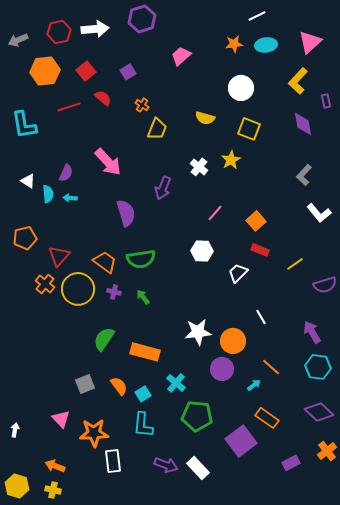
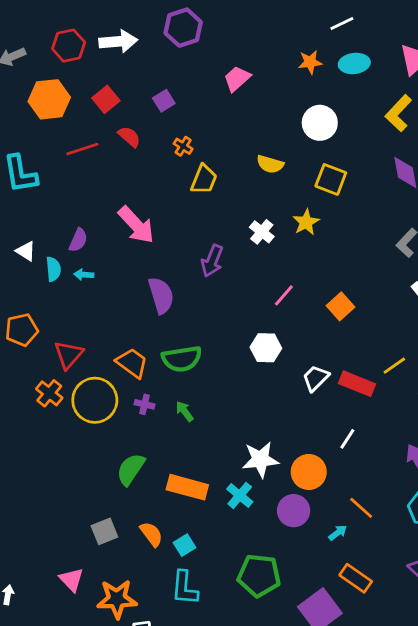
red rectangle: (260, 250) -> (357, 384), moved, size x1.4
white line: (261, 317) -> (347, 439), turned 63
cyan cross: (176, 383) -> (240, 495), moved

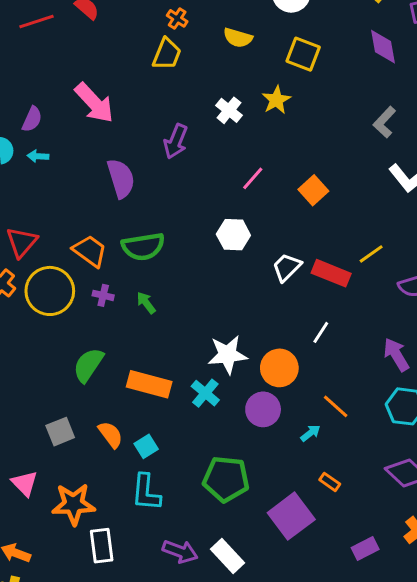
orange cross: (183, 146) -> (177, 18), moved
orange rectangle: (356, 578) -> (330, 482), size x0.6

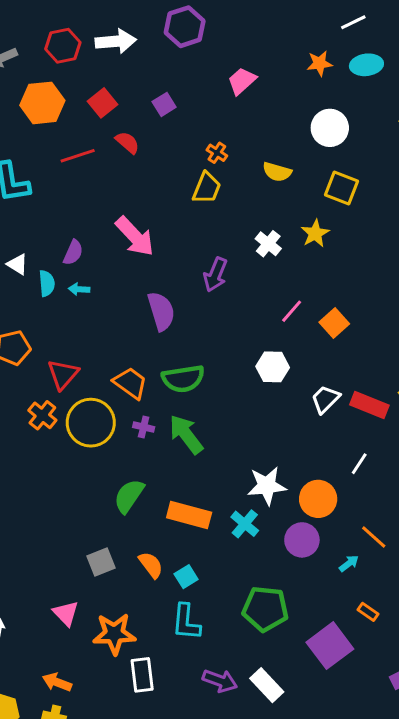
orange square: (313, 190) -> (334, 323), moved
green arrow: (146, 303) -> (186, 434), size x1.8

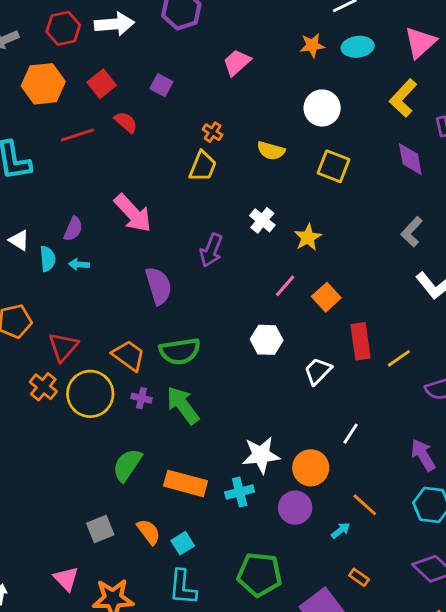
purple square: (164, 104) -> (161, 85), turned -30
yellow star: (315, 233) -> (308, 237), moved
red rectangle: (369, 405) -> (360, 341), moved, turned 60
cyan cross: (245, 524) -> (240, 492), turned 36

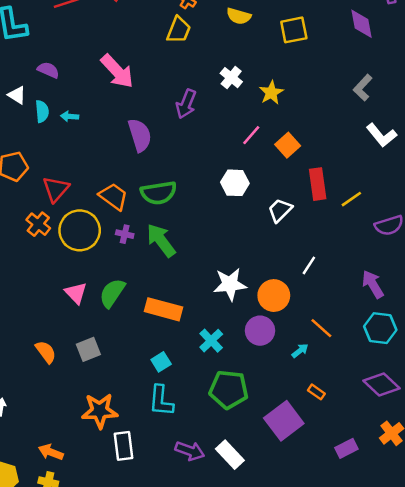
yellow square: (333, 166) -> (294, 30), turned -32
purple semicircle: (73, 229) -> (48, 70), moved, turned -90
cyan cross: (240, 492) -> (211, 341), moved, turned -30
orange semicircle: (149, 532) -> (46, 352), moved
pink triangle: (66, 579) -> (76, 293), moved

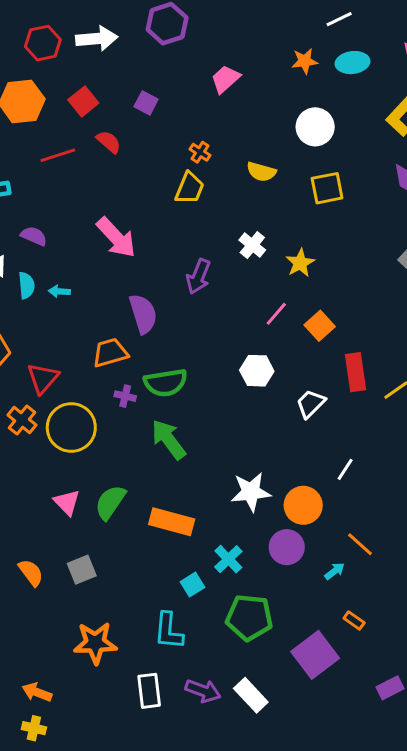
orange trapezoid: (113, 197) -> (110, 353), moved, turned -52
purple cross: (125, 234) -> (125, 396), moved
cyan square: (161, 362) -> (192, 585), moved
white rectangle: (123, 446) -> (149, 691), moved

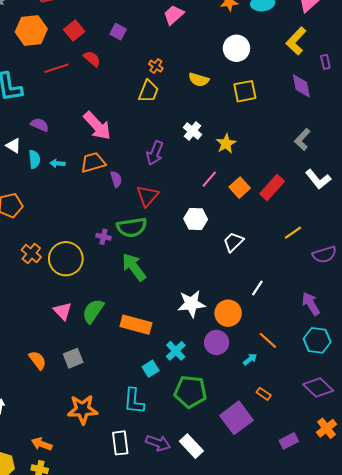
purple semicircle: (143, 314) -> (116, 179), size x0.6
orange trapezoid: (110, 353) -> (93, 162), moved
red rectangle: (356, 372) -> (272, 188), moved, turned 50
red triangle: (43, 378) -> (147, 196), moved

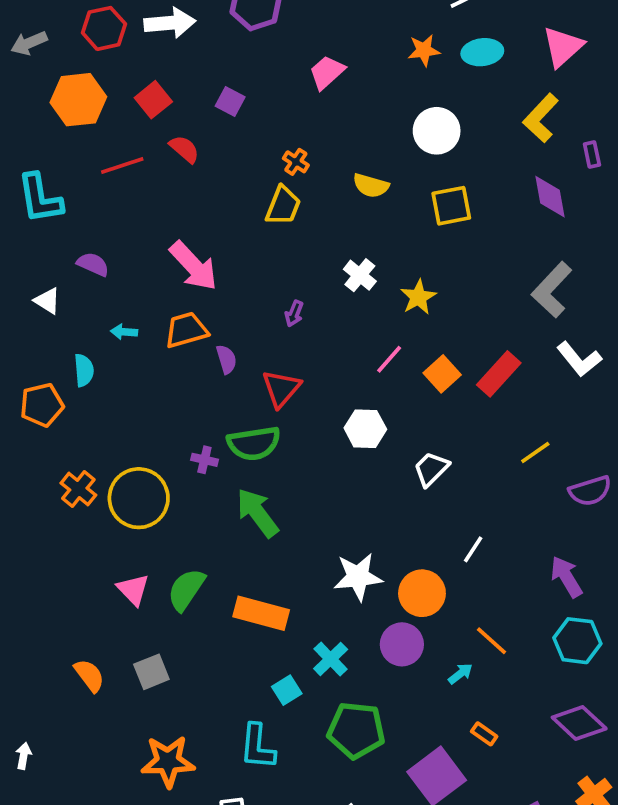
gray L-shape: (302, 139) -> (552, 290), size x1.4
purple arrow: (155, 153) -> (294, 314), size x0.6
cyan semicircle: (34, 159) -> (84, 370), moved

